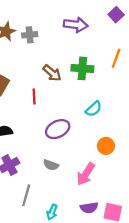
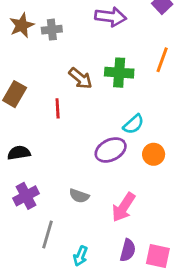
purple ellipse: (58, 129) -> (111, 150), moved
orange circle: (106, 146) -> (154, 154), moved
purple semicircle: (89, 208) -> (128, 250), turned -66

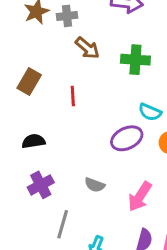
brown arrow: (80, 78) -> (87, 48), moved
cyan semicircle: (134, 124) -> (150, 112), turned 65

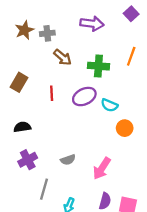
purple ellipse: (127, 138) -> (84, 97), moved
gray semicircle: (95, 185) -> (68, 160), turned -40

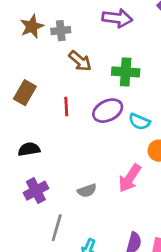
pink arrow: (102, 168) -> (130, 178), moved

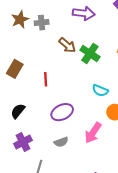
brown arrow: (80, 61) -> (67, 45), moved
green cross: (126, 72) -> (90, 53), turned 30
purple ellipse: (108, 111) -> (62, 112), moved
black semicircle: (29, 149) -> (18, 111), turned -42

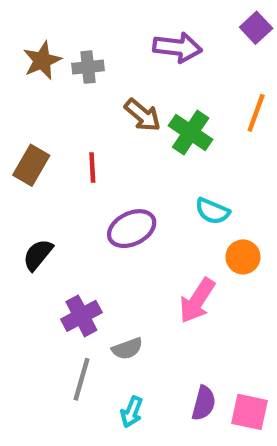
red line: (46, 79) -> (92, 167), moved
purple ellipse: (62, 112) -> (132, 229), moved
purple cross: (23, 142) -> (81, 316), moved
gray semicircle: (61, 142) -> (127, 349), moved

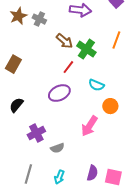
gray cross: (88, 67) -> (39, 19), turned 32
red line: (92, 167) -> (68, 67), moved, turned 40
gray line: (81, 379) -> (28, 174), moved

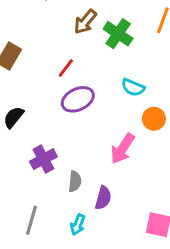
brown arrow: (64, 41) -> (85, 22), turned 90
red line: (68, 67) -> (66, 68), moved
gray semicircle: (57, 148) -> (75, 181), turned -64
purple semicircle: (92, 173) -> (103, 198), moved

